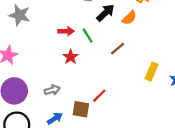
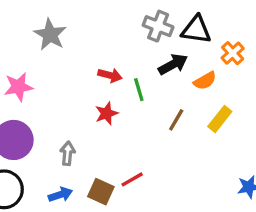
brown line: (117, 49) -> (176, 120), turned -35
yellow rectangle: (151, 72) -> (220, 119), moved
gray arrow: (52, 90) -> (68, 153), turned -84

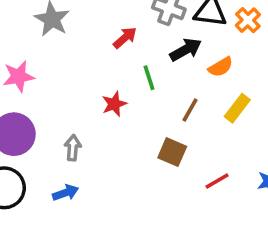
orange cross: (233, 53) -> (248, 20), moved
red arrow: (110, 75) -> (125, 38), moved, turned -55
red line: (132, 179) -> (217, 181), moved
brown square: (101, 192) -> (172, 152), moved

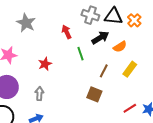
red arrow: (125, 38) -> (67, 32), turned -72
red star: (114, 104) -> (45, 64), moved
red line: (217, 181) -> (130, 108), moved

